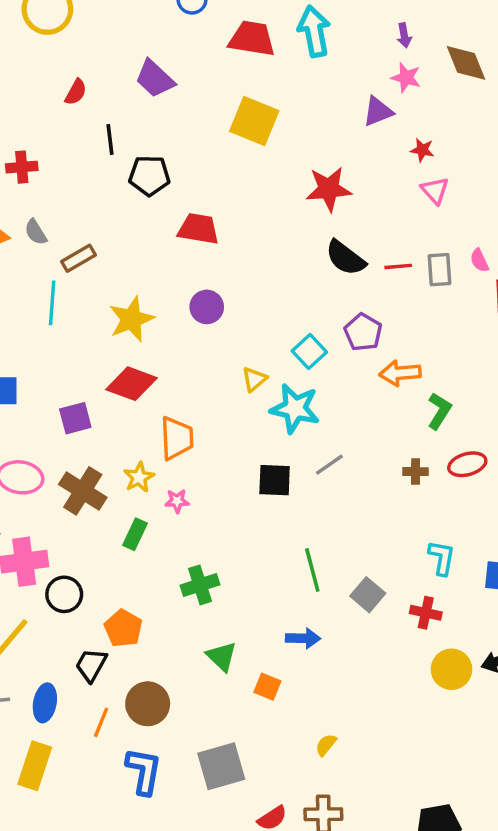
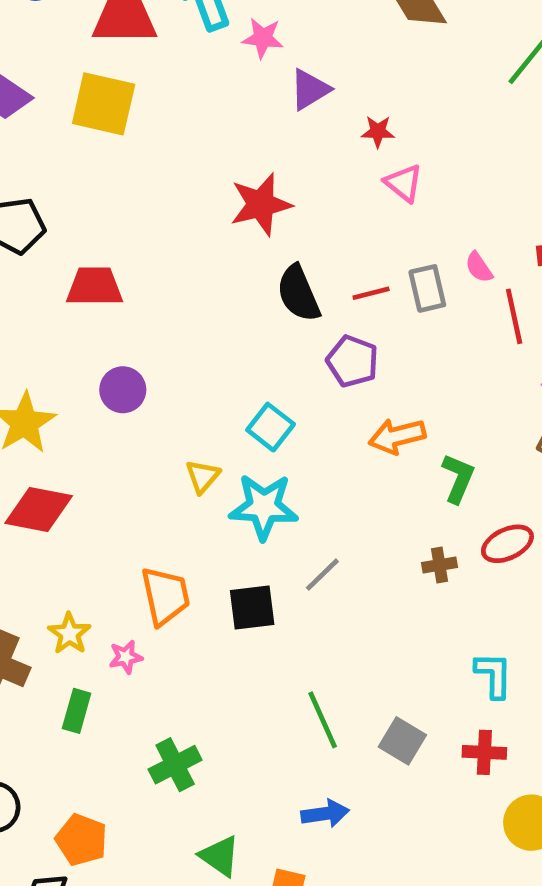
pink star: (406, 78) -> (263, 38), moved
yellow square: (254, 121) -> (104, 104), moved
black semicircle: (345, 258) -> (298, 293), turned 39
purple pentagon: (363, 332) -> (352, 361), moved
orange trapezoid: (177, 438) -> (165, 596), moved

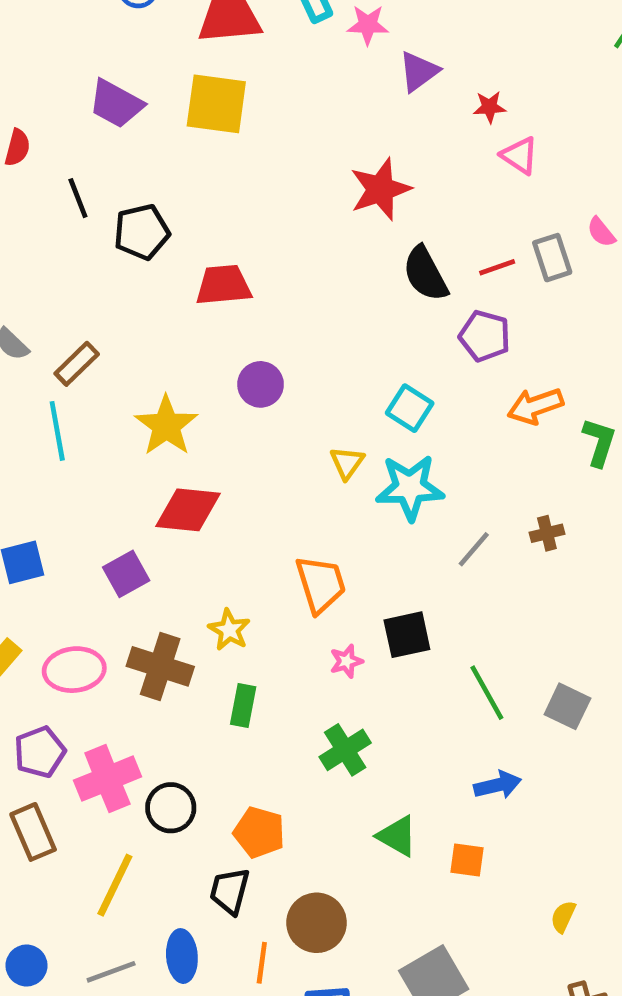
brown cross: (440, 565) -> (547, 533), moved
black square: (252, 608) -> (407, 635), moved
pink star: (126, 657) -> (346, 661), moved

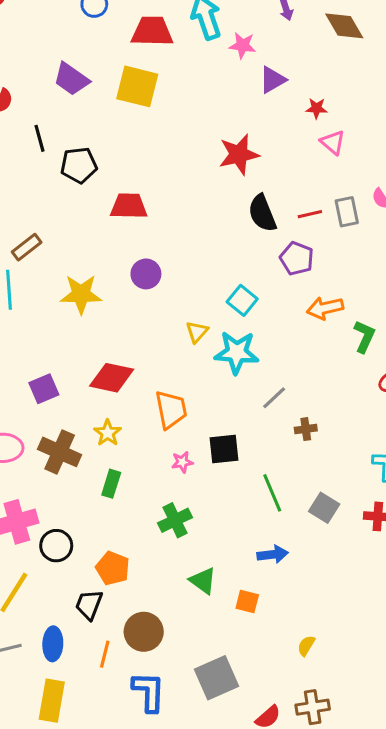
yellow star: (166, 426) -> (81, 294), turned 30
red diamond: (188, 510) -> (112, 378), moved
brown cross: (547, 533) -> (306, 429), moved

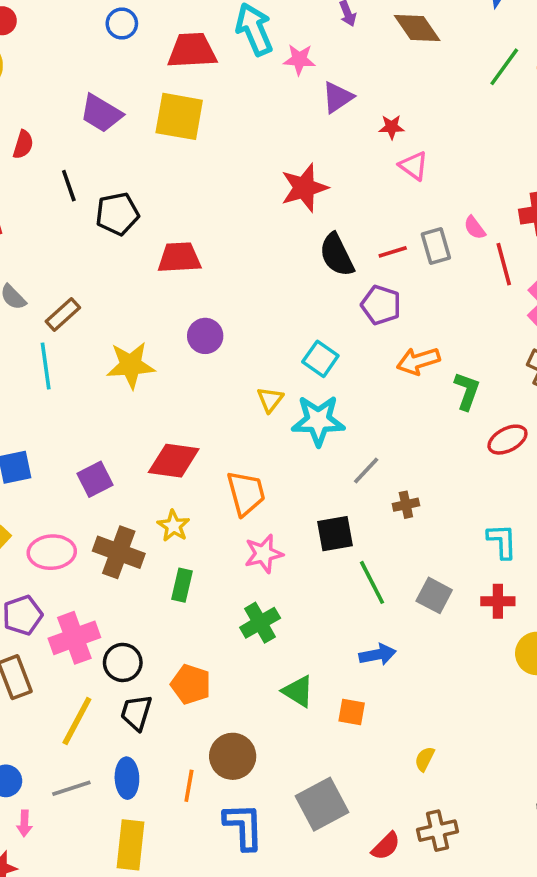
black square: (224, 449) -> (335, 534), moved
pink star: (182, 462) -> (264, 554), size x1.5
black trapezoid: (89, 605) -> (136, 712), moved

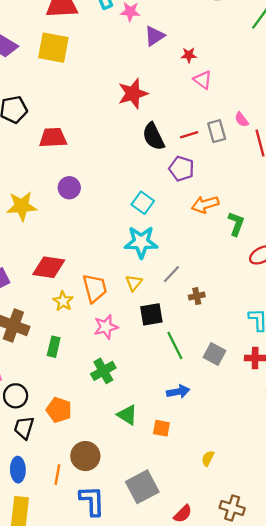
yellow triangle: (270, 400) -> (134, 283), moved
yellow star: (173, 526) -> (63, 301), moved
brown cross: (437, 831) -> (232, 508), moved, turned 30

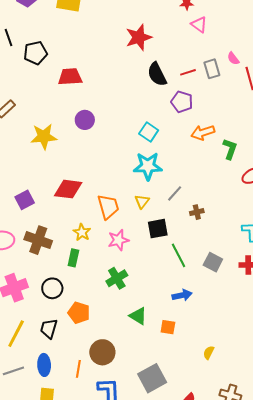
yellow star: (63, 301) -> (82, 232), moved
black circle: (16, 396) -> (52, 288), moved

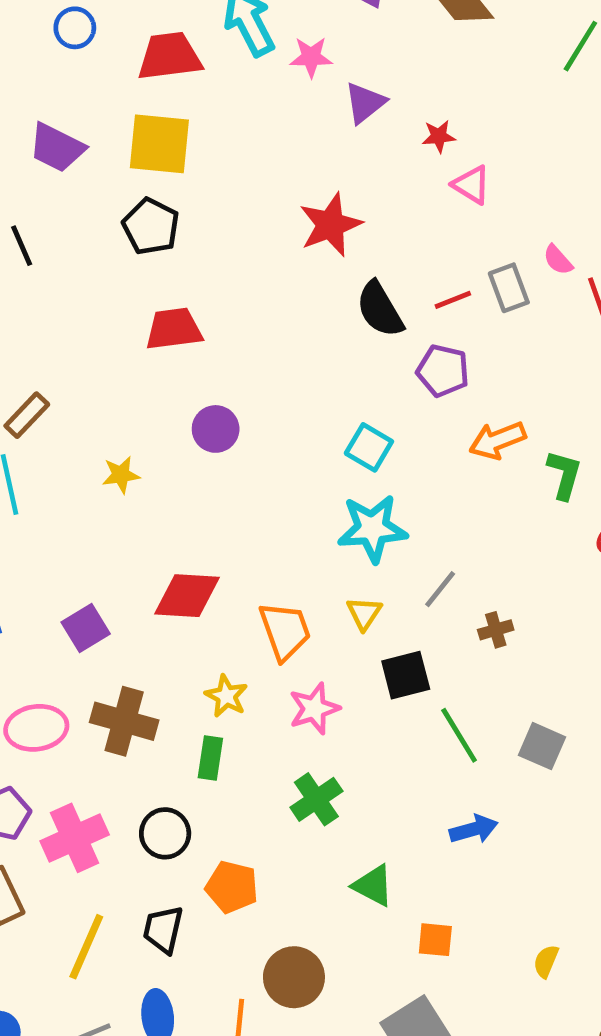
black pentagon: (35, 53) -> (151, 226), moved, turned -30
yellow star: (44, 137) -> (121, 475), size x0.6
orange square: (168, 327) -> (435, 940), moved

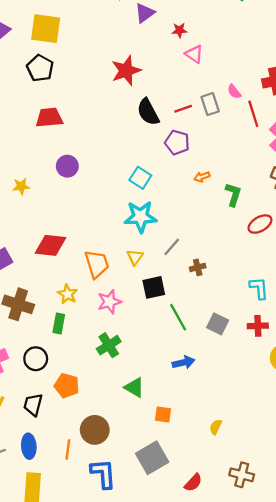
orange arrow: (497, 440) -> (202, 177), size x0.6

